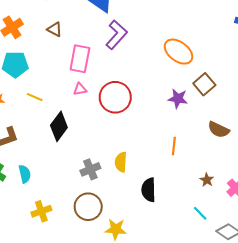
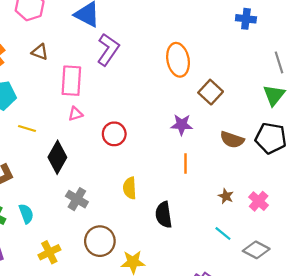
orange ellipse: (179, 52) -> (178, 60), turned 48
red circle: (115, 97) -> (114, 134), moved, size x0.7
purple star: (178, 99) -> (182, 125), moved
gray cross: (90, 169) -> (77, 199), moved, turned -30

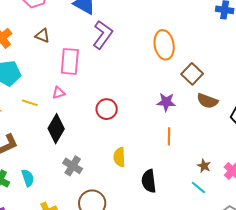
pink triangle: (75, 114) -> (59, 93), moved
brown semicircle: (232, 140) -> (207, 101), moved
cyan line: (223, 233) -> (198, 187), moved

